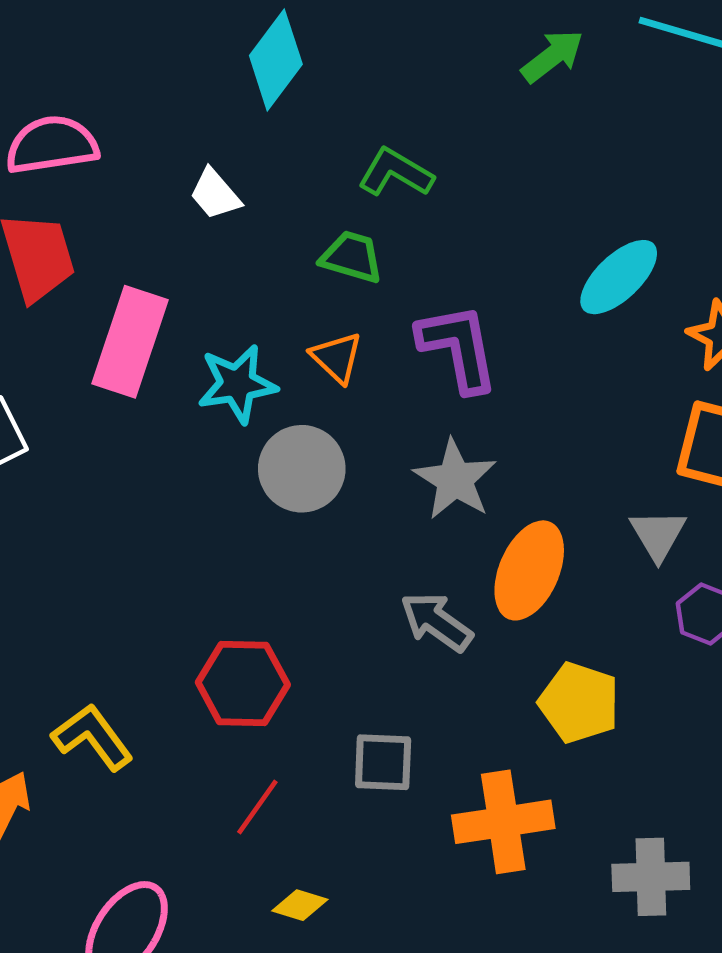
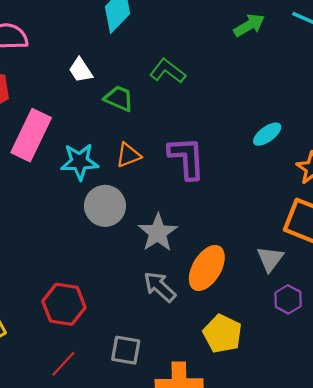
green trapezoid: (352, 257) -> (119, 98), moved
cyan ellipse: (619, 277) -> (267, 134), size x0.7
orange triangle: (337, 357) -> (128, 155), turned 48
gray star: (455, 479) -> (158, 233), moved

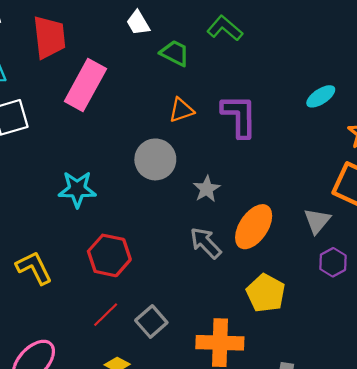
cyan star: (80, 162) -> (77, 189), moved
gray star: (158, 233) -> (207, 189), size x0.7
gray square: (126, 350) -> (151, 321), moved, turned 36

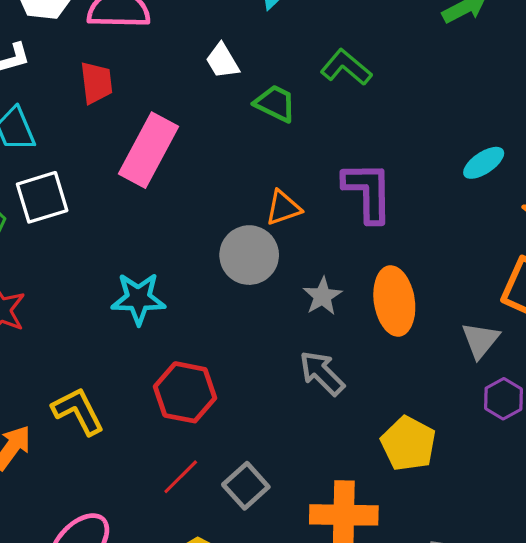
red trapezoid: (49, 37) -> (96, 83), size x0.7
orange triangle: (181, 110) -> (283, 208), moved
orange ellipse: (254, 227) -> (394, 301), moved, turned -42

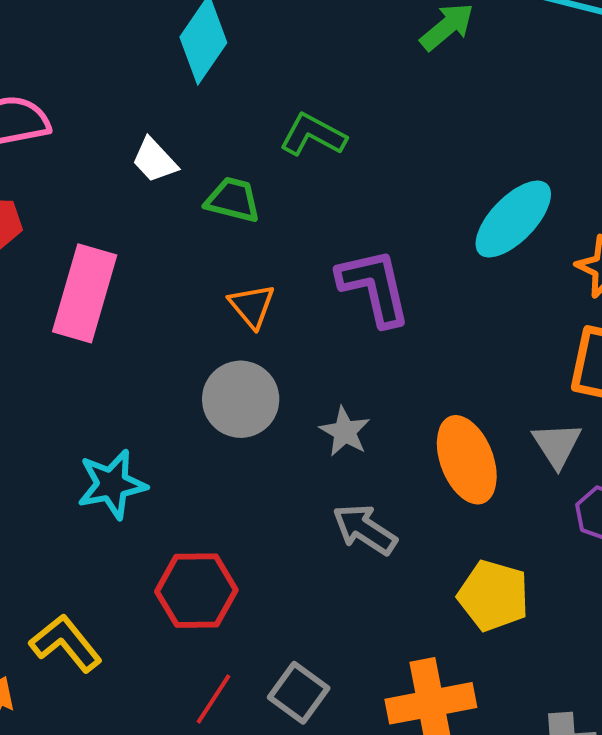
cyan ellipse: (484, 163) -> (513, 219), size x1.6
orange triangle: (283, 208) -> (252, 306), moved, turned -39
orange ellipse: (394, 301) -> (467, 460), moved

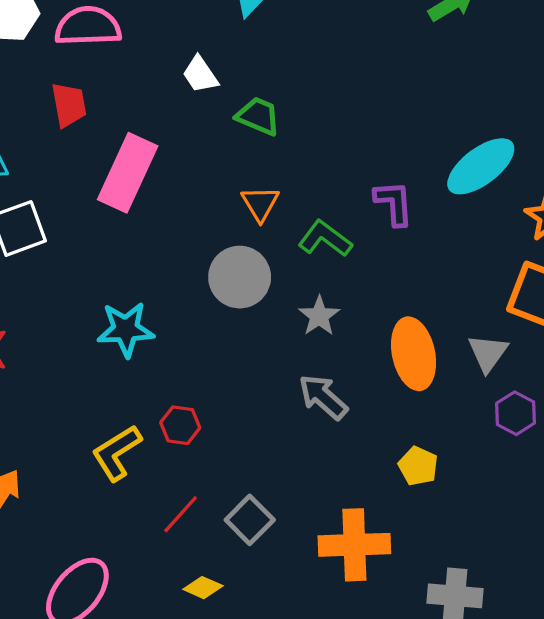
green L-shape: (313, 135) -> (325, 239), moved
purple L-shape: (374, 287) -> (394, 203), moved, size x0.7
red hexagon: (196, 591) -> (180, 425), size x0.6
yellow pentagon: (493, 596) -> (418, 466), size x0.7
yellow L-shape: (66, 643) -> (117, 453), moved, turned -92

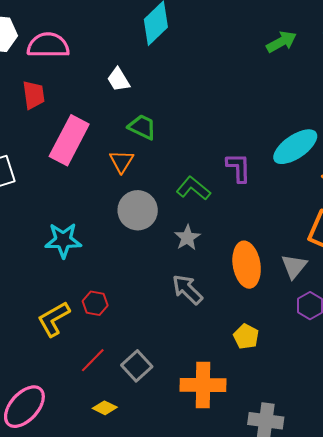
green trapezoid: (258, 116) -> (142, 127), moved
orange triangle: (260, 204) -> (121, 161), moved

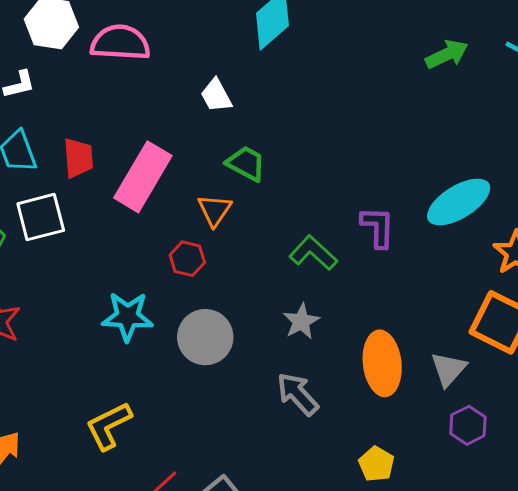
red trapezoid: (34, 95) -> (78, 158), moved
gray circle: (138, 210) -> (205, 337), moved
red hexagon: (95, 303) -> (187, 259), moved

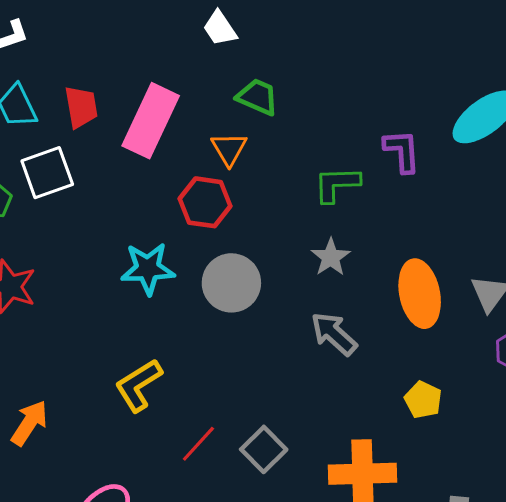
green L-shape: (313, 253) -> (337, 184), turned -39
red hexagon: (187, 259) -> (205, 202), size x1.4

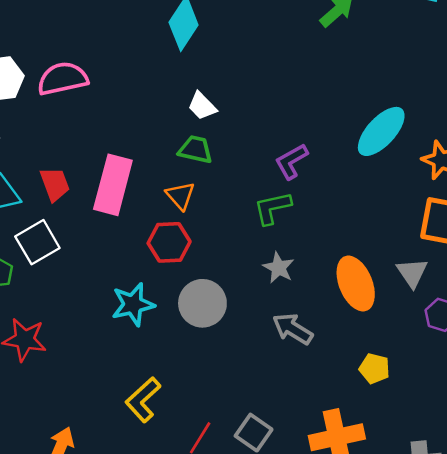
white trapezoid: (220, 28) -> (202, 106), moved
purple L-shape: (402, 151) -> (291, 161), moved, turned -105

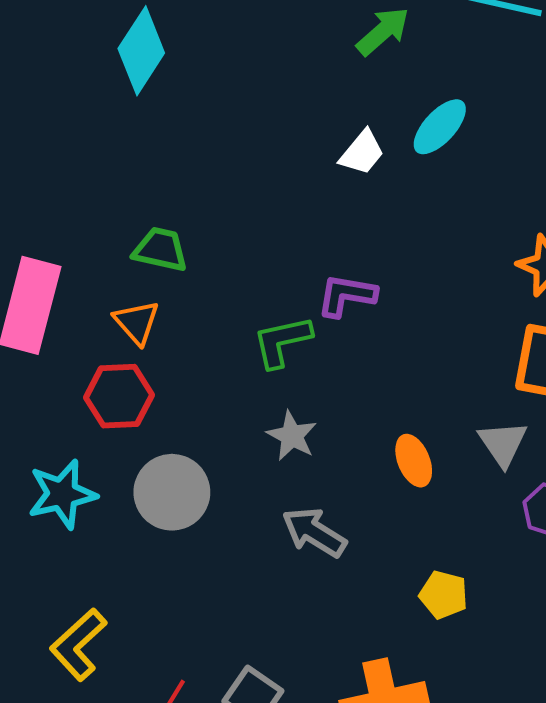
white trapezoid: (202, 106) -> (362, 153), moved, turned -96
cyan ellipse: (381, 131) -> (440, 127), moved, size x0.7
purple L-shape: (291, 161) -> (346, 295), moved, turned 39
orange ellipse: (356, 284) -> (414, 461), size x0.6

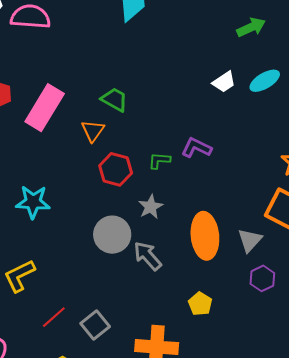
green L-shape: (282, 342) -> (159, 161), size x0.7
red hexagon: (119, 396) -> (116, 169), moved
orange ellipse: (414, 461) -> (205, 236), size x1.8
gray circle: (172, 492) -> (112, 235), moved

